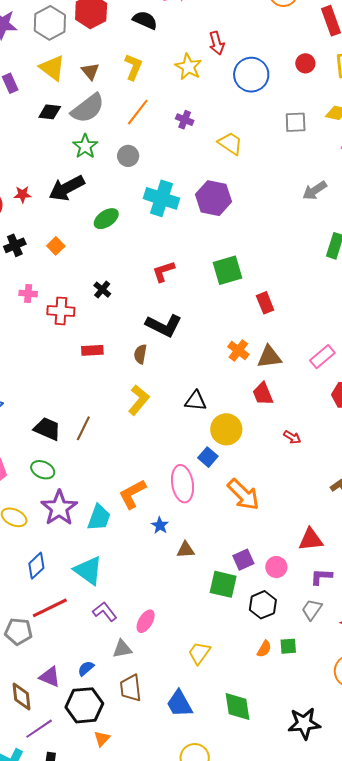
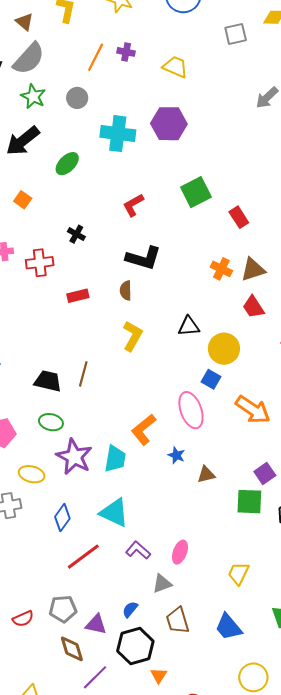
orange line: (138, 112) -> (96, 57), moved
gray pentagon: (18, 631) -> (63, 609), moved

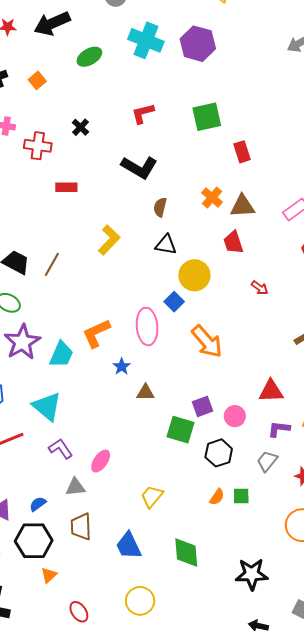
brown semicircle: (126, 291) -> (160, 207), moved

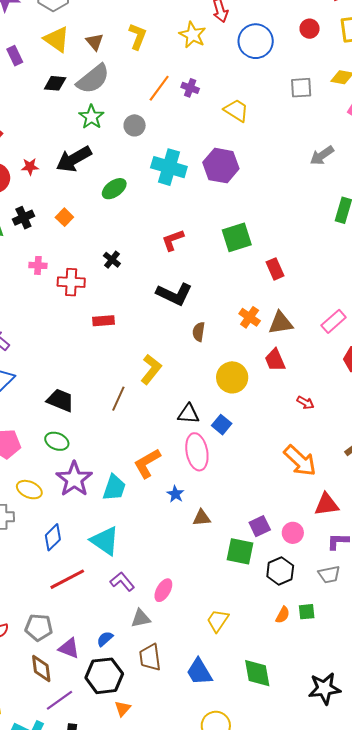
black triangle: (166, 245) -> (189, 414), moved
brown line: (52, 264) -> (118, 399), moved
yellow circle: (194, 275) -> (232, 377), moved
orange arrow: (207, 342) -> (300, 461), moved
gray trapezoid: (267, 461) -> (329, 574), turned -135

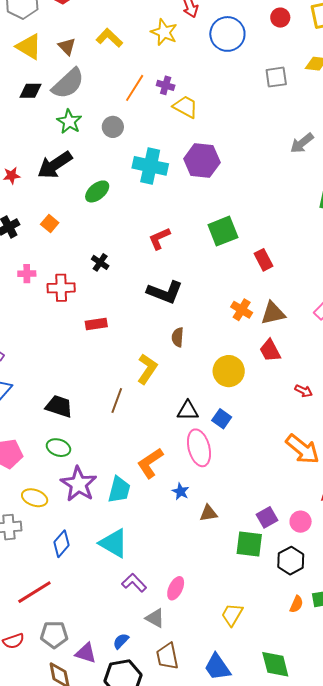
yellow L-shape: (138, 36) -> (109, 38), turned -64
yellow trapezoid: (236, 110) -> (185, 107), moved
brown semicircle: (199, 332) -> (178, 337), moved
red line: (67, 579) -> (34, 592), moved
gray triangle: (141, 618) -> (155, 618), turned 45

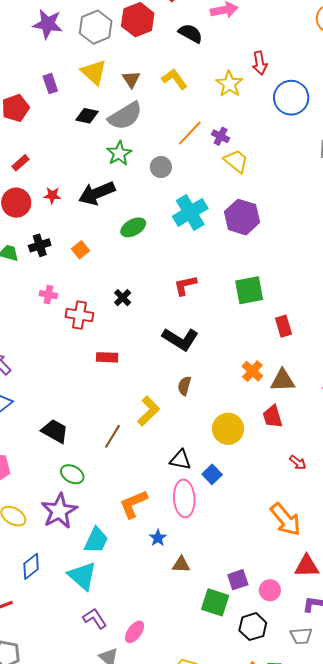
cyan cross: (150, 166) -> (190, 212), turned 36
green ellipse: (58, 448) -> (72, 474), moved
cyan trapezoid: (119, 490) -> (96, 540), moved

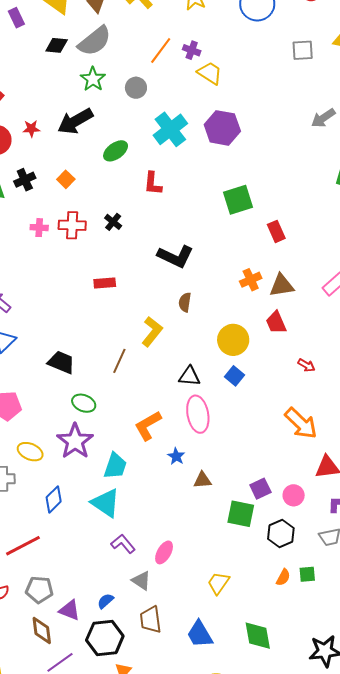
red L-shape: (185, 285) -> (153, 184), moved, turned -65
red cross: (79, 315) -> (72, 225), moved
orange cross: (252, 371) -> (251, 280), turned 30
blue square: (212, 474) -> (234, 376), moved

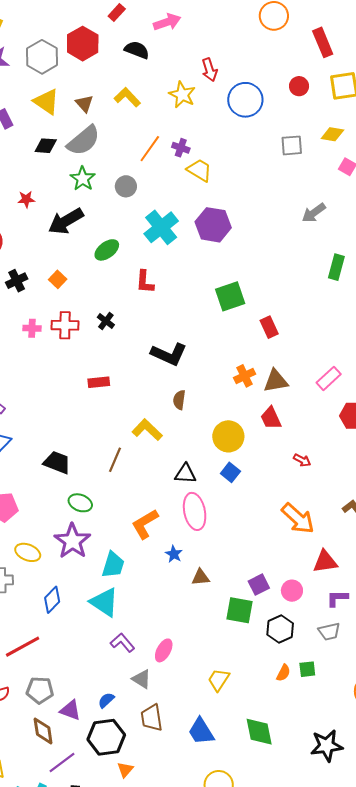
red star: (31, 129) -> (26, 199), moved
yellow L-shape: (152, 332) -> (147, 430), turned -84

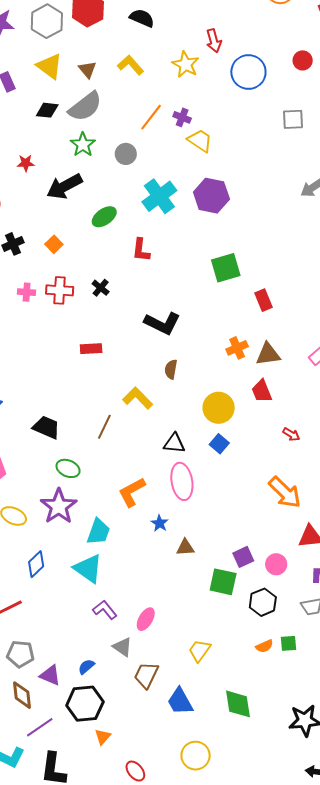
orange semicircle: (283, 673) -> (264, 646), turned 36
brown trapezoid: (152, 718) -> (146, 675), moved, turned 32

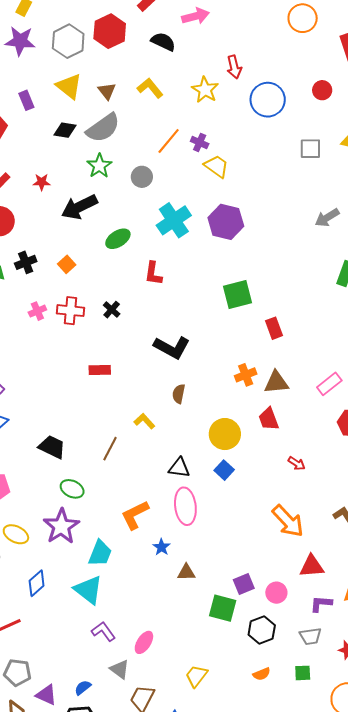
pink cross: (27, 292) -> (37, 311), turned -30
yellow L-shape: (138, 398) -> (144, 421), size x0.7
green square: (288, 643) -> (303, 673), moved

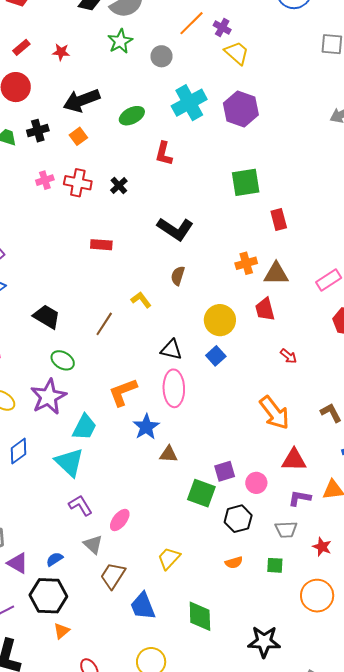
black arrow: (79, 207) -> (81, 100), moved
blue star: (161, 547) -> (146, 427), size x1.5

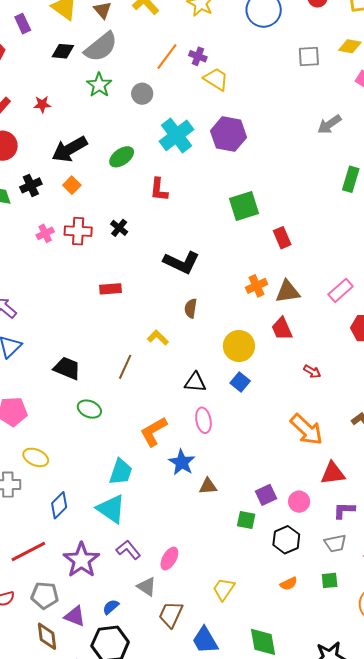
pink ellipse: (174, 388) -> (203, 420), size x0.7
purple star: (48, 397) -> (81, 560), moved
green square: (201, 493) -> (246, 520), size x0.7

